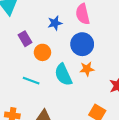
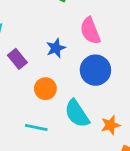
purple rectangle: (25, 39) -> (17, 59), moved
orange star: (87, 69) -> (110, 125), moved

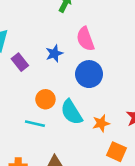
orange circle: (45, 89) -> (45, 99), moved

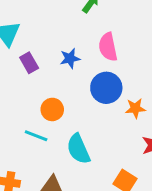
cyan semicircle: (71, 112) -> (78, 149), moved
orange star: (101, 123) -> (135, 108), moved

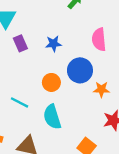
pink semicircle: (108, 47) -> (99, 39), moved
orange circle: (52, 109) -> (51, 82), moved

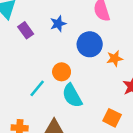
orange circle: (51, 82) -> (62, 72), moved
cyan line: (19, 102) -> (37, 88), turned -66

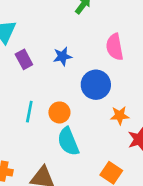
orange star: (115, 58) -> (120, 116), moved
cyan line: (37, 88) -> (29, 112), moved, turned -36

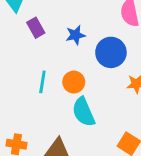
blue star: (62, 56) -> (76, 35), moved

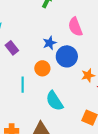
blue star: (76, 35) -> (50, 43), moved
orange circle: (74, 82) -> (42, 68), moved

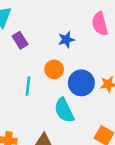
blue circle: (67, 56) -> (81, 83), moved

